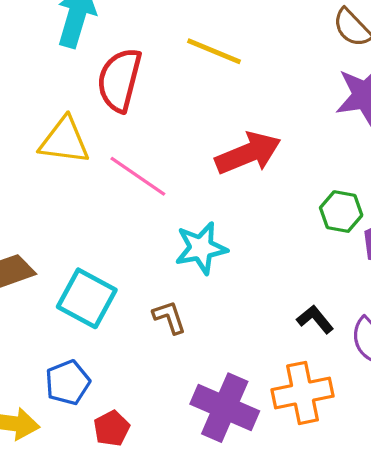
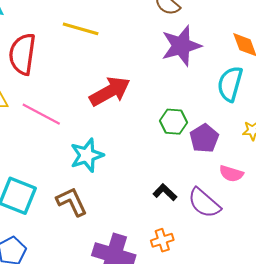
brown L-shape: (169, 317) -> (72, 202), size x1.4
orange cross: (302, 393) -> (162, 240), size x0.6

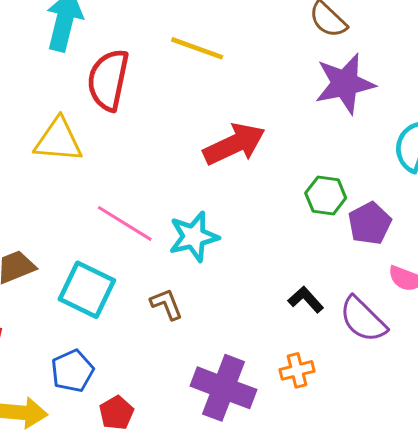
pink line: (41, 114) -> (125, 223), moved
brown L-shape: (72, 202) -> (167, 304), size x0.7

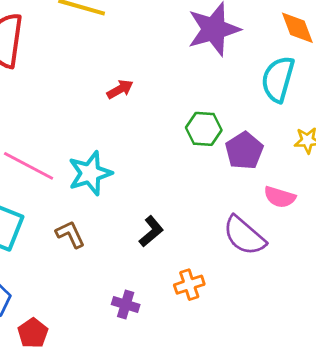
red arrow: (234, 144) -> (120, 89), size x0.5
black L-shape: (306, 300) -> (151, 231), moved, turned 96
purple cross: (223, 388) -> (126, 305), size x0.5

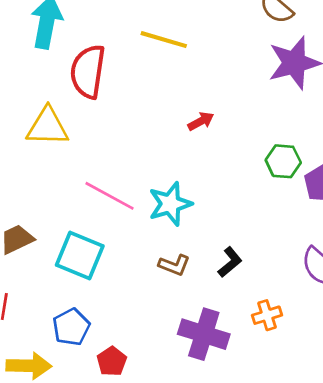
brown L-shape: (70, 234) -> (174, 265), moved, turned 136
purple cross: (126, 305) -> (204, 334), size x1.8

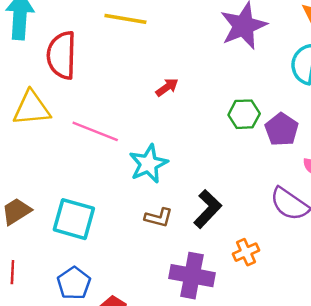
pink line: (110, 196) -> (95, 131), moved
black L-shape: (230, 262) -> (208, 209), size x1.4

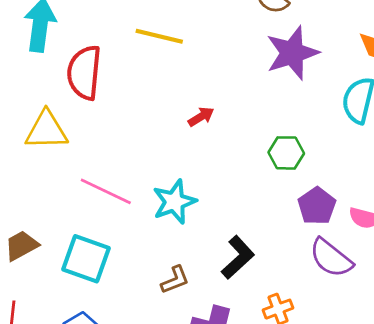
purple pentagon: (282, 130) -> (317, 206), moved
pink line: (95, 131) -> (106, 191), moved
brown L-shape: (159, 218) -> (175, 280), moved, turned -40

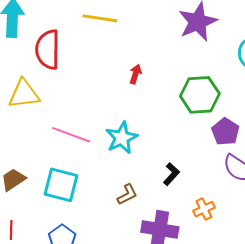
red arrow: (201, 117) -> (135, 74), turned -36
green hexagon: (286, 153) -> (200, 95), size x1.5
black L-shape: (238, 257) -> (171, 174), size x0.7

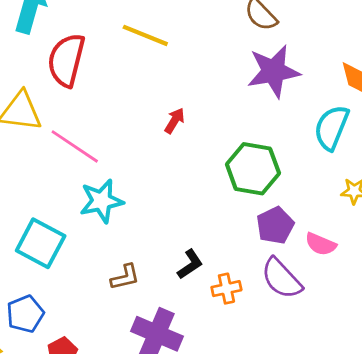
pink line: (71, 135) -> (75, 146), moved
cyan star: (122, 138) -> (101, 201), moved
orange cross: (204, 209) -> (226, 289), moved

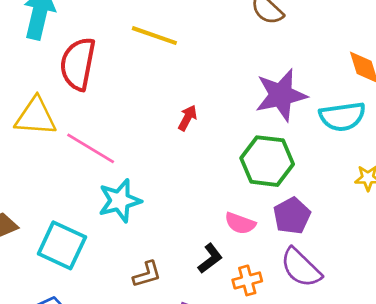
purple star: (273, 71) -> (281, 95), moved
cyan semicircle: (332, 128) -> (342, 117), turned -117
pink semicircle: (321, 244) -> (240, 223), moved

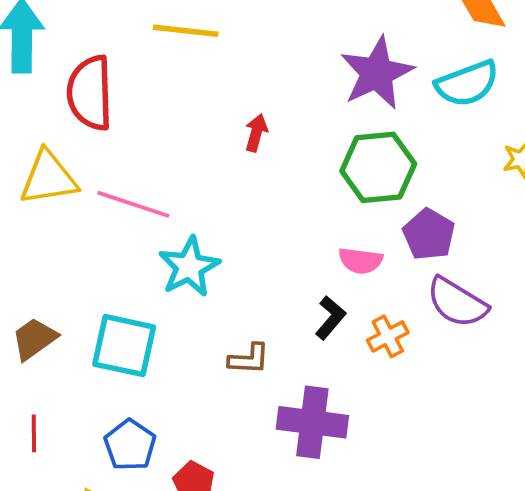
brown L-shape: (147, 274) -> (249, 359), turned 32

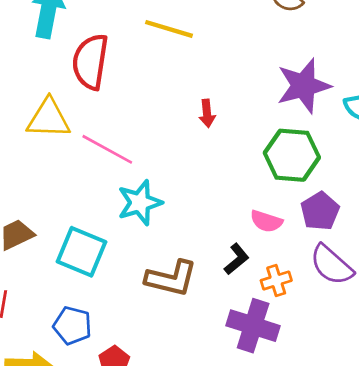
red arrow: (256, 133) -> (207, 113), turned 148
brown L-shape: (249, 359) -> (171, 278), size x1.6
purple cross: (312, 422) -> (253, 326), moved
blue pentagon: (130, 445) -> (72, 326), turned -30

